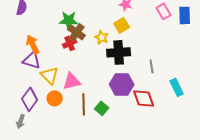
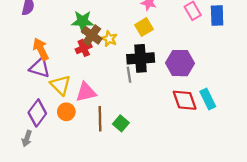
yellow star: (102, 37) -> (109, 39), moved
gray line: (152, 66) -> (129, 75), moved
purple hexagon: (122, 84) -> (180, 63), moved
red diamond: (144, 98) -> (185, 100), moved

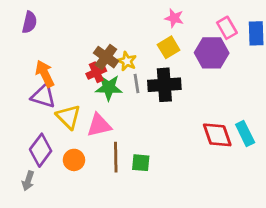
green star: (83, 21) -> (109, 88), moved
purple hexagon: (180, 63) -> (212, 53), moved
gray line: (129, 75) -> (137, 83), moved
orange circle: (66, 112) -> (74, 160), moved
green square: (121, 123) -> (141, 163), turned -35

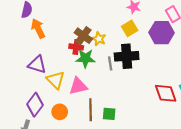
red cross: (96, 72) -> (76, 47), turned 32
orange arrow: (45, 74) -> (38, 28), moved
gray line: (137, 83) -> (110, 63), moved

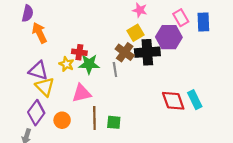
brown cross: (83, 36) -> (125, 52), moved
yellow star: (99, 39) -> (66, 64), moved
black cross: (127, 56) -> (147, 52), moved
yellow triangle: (56, 80) -> (45, 87), moved

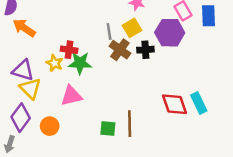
orange arrow: (39, 33) -> (24, 28), turned -30
black cross: (147, 52) -> (145, 50), size x0.6
gray line: (115, 69) -> (109, 32), moved
brown line: (94, 118) -> (130, 124), moved

